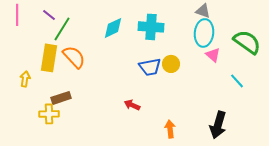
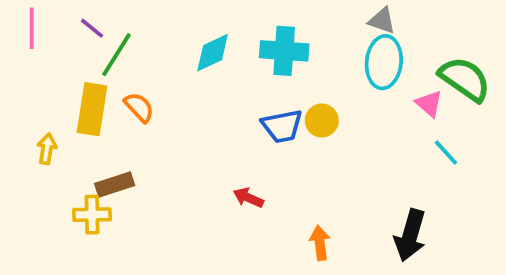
pink triangle: (213, 55) -> (429, 104), moved
orange semicircle: (74, 57) -> (139, 107), size x0.7

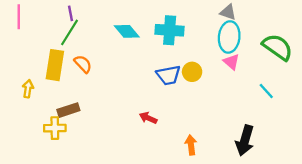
purple line: (92, 28) -> (71, 13), moved, turned 40
cyan diamond: (213, 53) -> (127, 31), turned 75
pink triangle: (429, 104) -> (231, 62), moved

